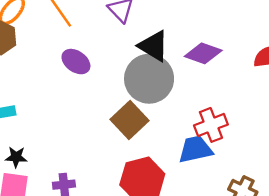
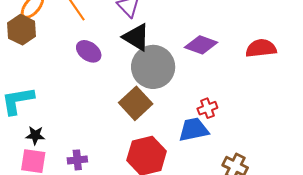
black triangle: (154, 46) -> (136, 37), moved
red cross: (211, 125) -> (207, 108), size x0.7

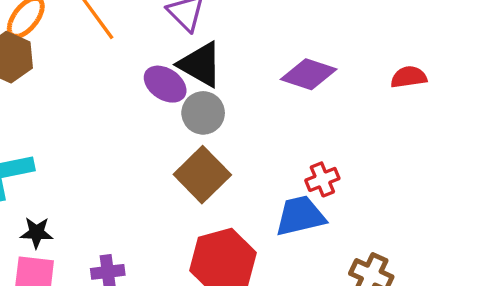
red semicircle: (261, 48) -> (409, 77), size x0.7
purple ellipse: (89, 51) -> (165, 84), moved
gray circle: (153, 67) -> (203, 113), moved, size x0.6

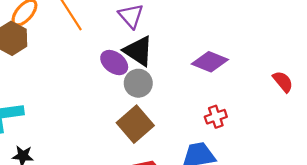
red semicircle: (409, 77) -> (283, 82), moved, turned 55
red cross: (322, 179) -> (216, 117), moved

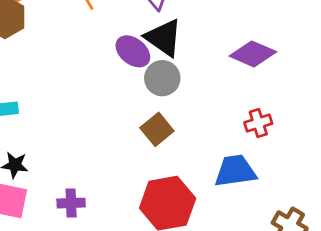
brown square: (135, 124) -> (157, 129), size x0.7

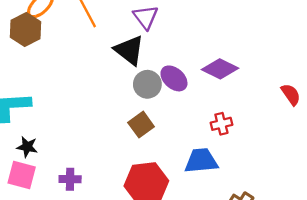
black triangle: (164, 38) -> (129, 50), moved
purple ellipse: (133, 51) -> (174, 78), moved

